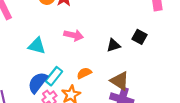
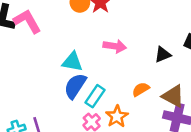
orange semicircle: (84, 73) -> (141, 89), moved
blue semicircle: (38, 83) -> (75, 86), moved

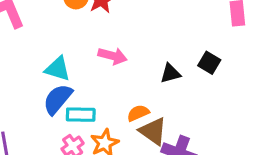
cyan rectangle: (95, 96) -> (81, 115), turned 50
brown triangle: (173, 96) -> (153, 131), moved

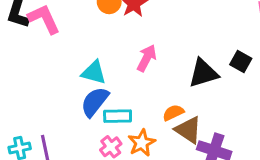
pink arrow: (113, 56) -> (147, 58), turned -76
black triangle: (170, 73) -> (203, 73), size x1.5

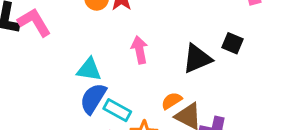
pink arrow: (147, 58) -> (140, 50), turned -32
cyan rectangle: (118, 116) -> (117, 110), turned 36

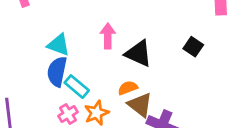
black triangle: (197, 59) -> (139, 53), moved, turned 36
blue semicircle: (93, 98) -> (57, 72), turned -32

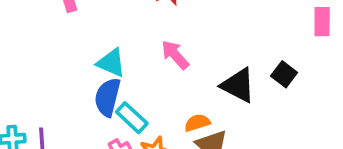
pink arrow: (108, 36) -> (175, 55), turned -45
black triangle: (139, 53) -> (238, 85), moved

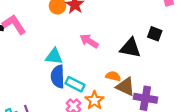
orange semicircle: (197, 123) -> (113, 76), turned 48

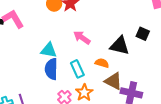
orange semicircle: (113, 76) -> (102, 63), moved
cyan rectangle: (75, 84) -> (77, 69), moved, turned 36

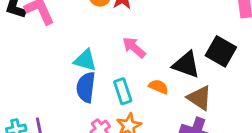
black square: (143, 34) -> (221, 51), size x1.5
brown triangle: (113, 81) -> (199, 98), moved

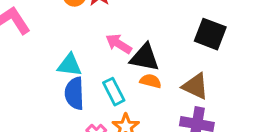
black triangle: (186, 65) -> (145, 57), moved

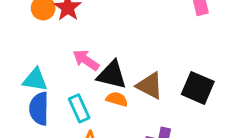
black square: (210, 34) -> (198, 88), moved
brown triangle: (195, 86) -> (150, 86), moved

